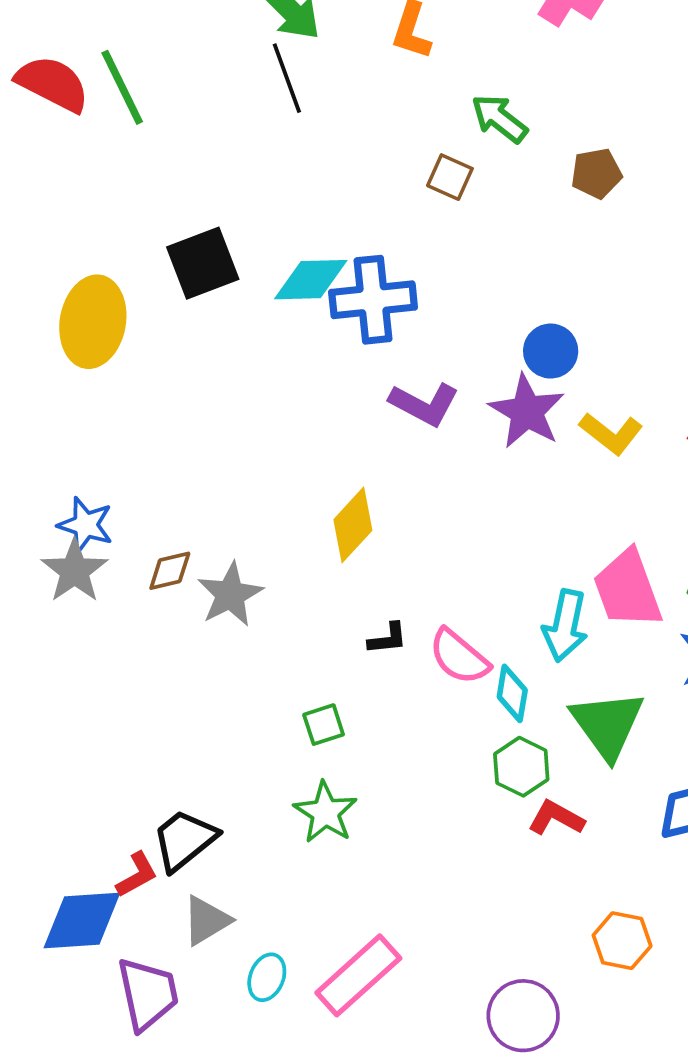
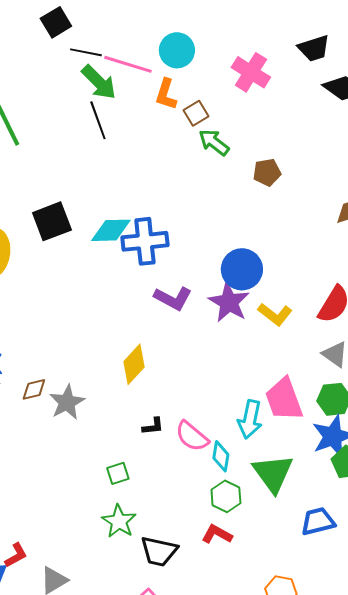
brown square: (450, 177) -> (196, 113), moved, turned 35
blue circle: (551, 351) -> (242, 269), size x1.4
red L-shape: (556, 818) -> (217, 534), moved
black trapezoid: (184, 840) -> (159, 551), moved, turned -129

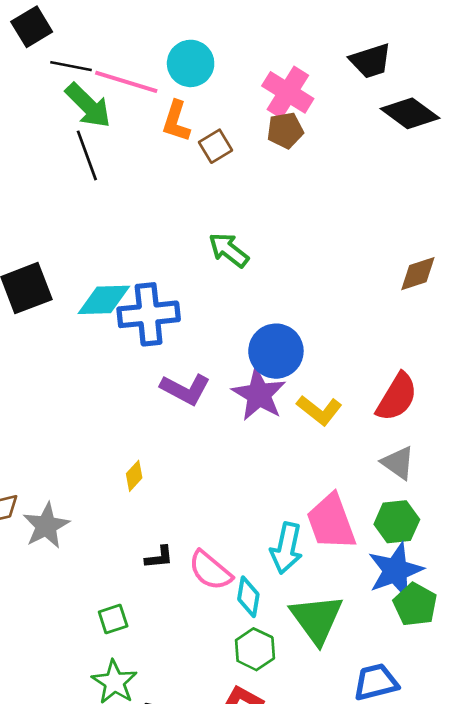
green arrow: (214, 142) -> (229, 250), moved
brown pentagon: (267, 172) -> (285, 130), moved
yellow diamond: (134, 364) -> (134, 476), size x0.6

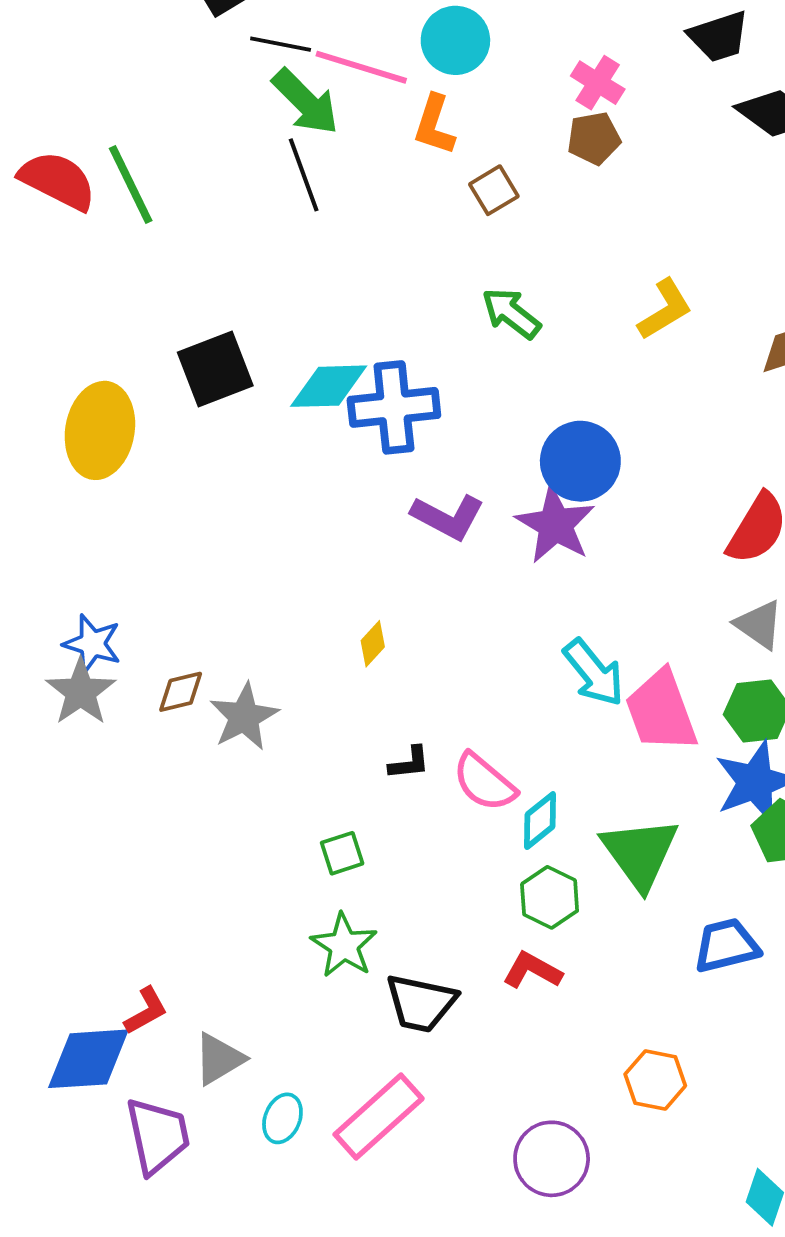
pink cross: (288, 92) -> (598, 83), size x0.7
brown square: (216, 146) -> (494, 190), moved
yellow L-shape: (319, 410) -> (665, 309), moved, turned -69
cyan arrow: (286, 548) -> (594, 673), moved, turned -51
cyan diamond: (248, 597) -> (540, 821), turned 42

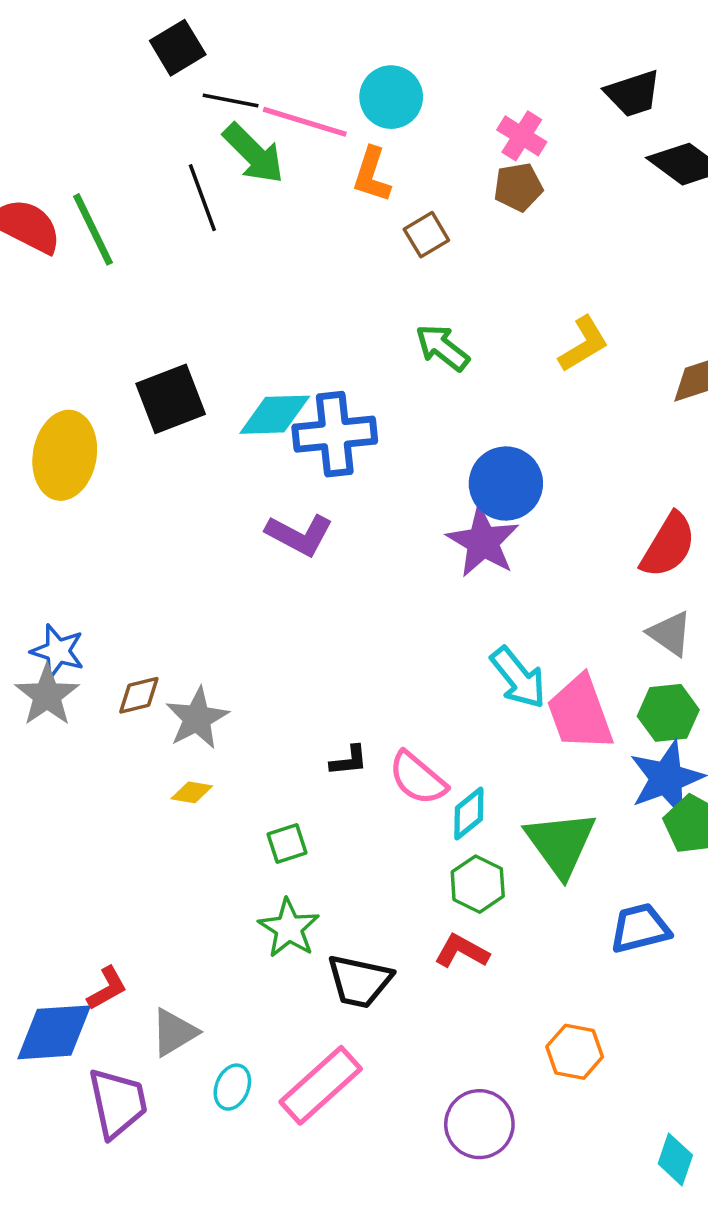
black line: (304, 175) -> (202, 198), moved
purple L-shape: (448, 517) -> (299, 535), moved
yellow diamond: (373, 644) -> (192, 792), moved, turned 57

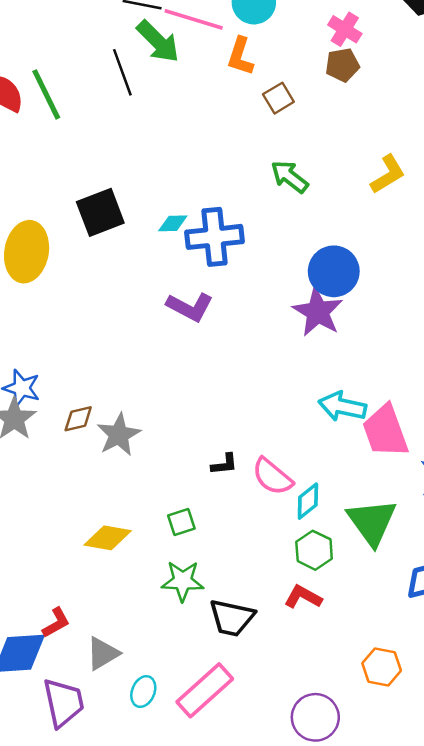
cyan diamond: (275, 415) -> (173, 223), size x0.6
cyan arrow: (518, 678) -> (342, 406), turned 141
yellow diamond: (192, 792) -> (108, 538), moved, size x1.6
green star: (289, 928) -> (183, 581), turned -30

